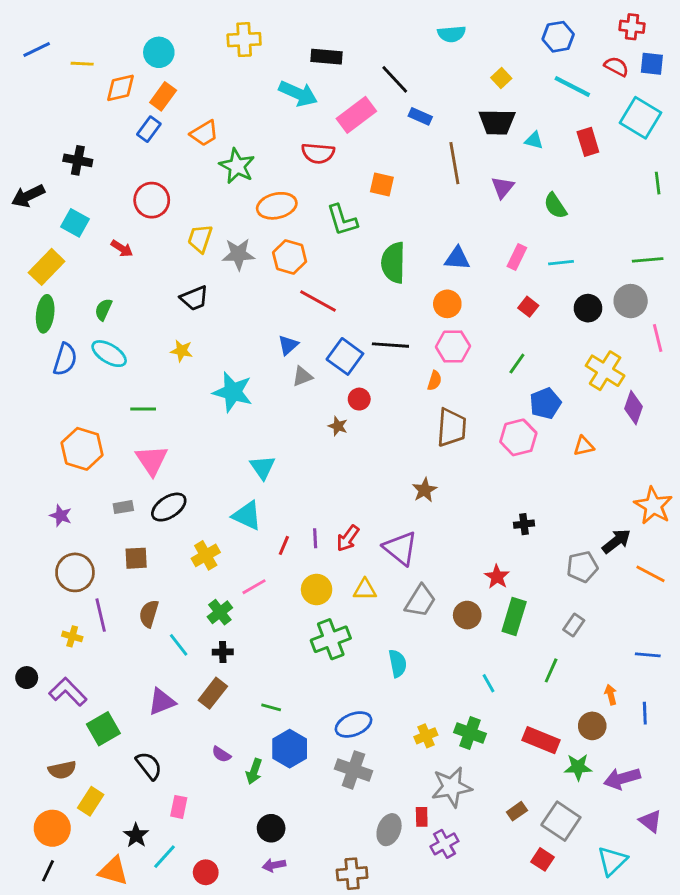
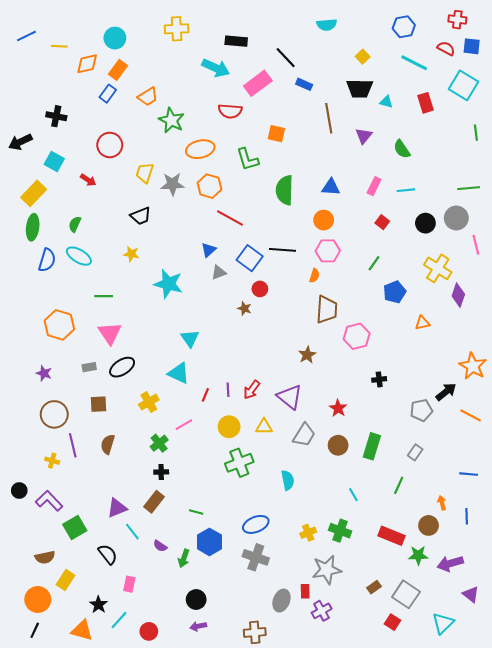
pink hexagon: (518, 437) -> (357, 336), moved
red star: (497, 577) -> (338, 408), moved
cyan line: (179, 645) -> (132, 532), moved

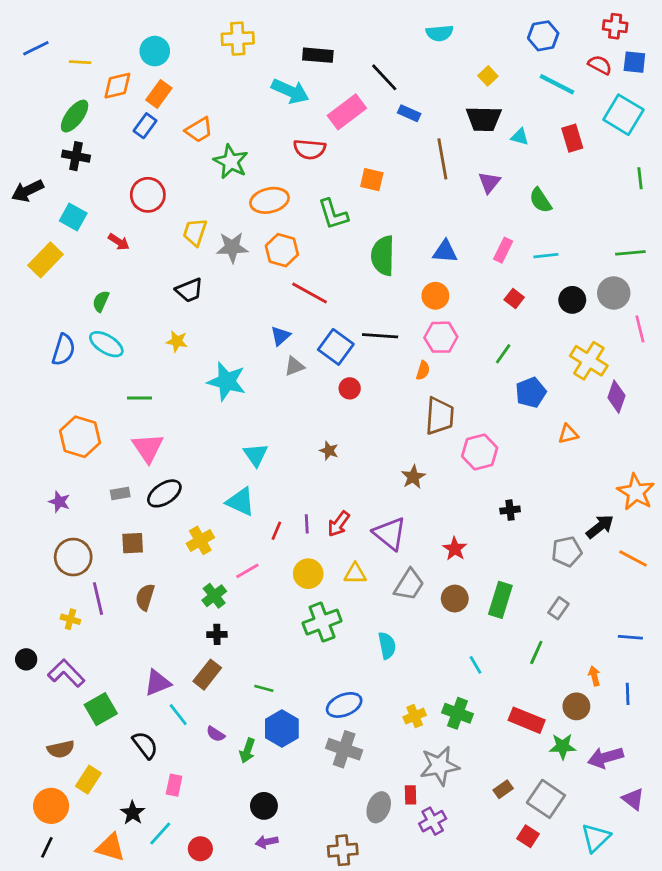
green ellipse: (33, 227) -> (75, 116), moved, turned 30
brown star: (244, 308) -> (329, 451), moved

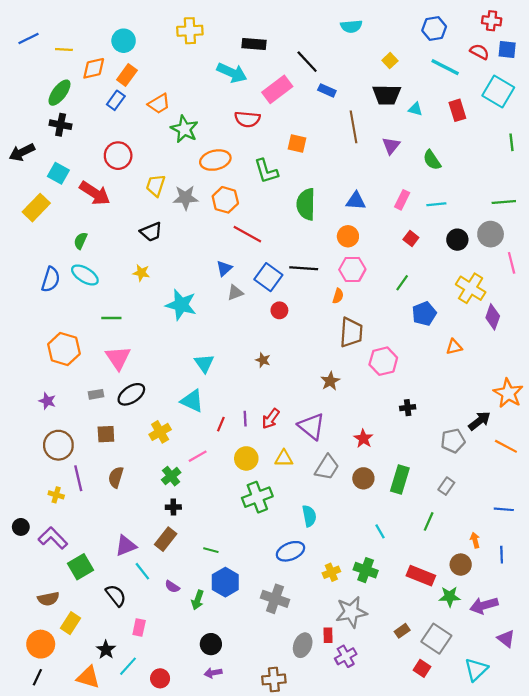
red arrow: (119, 242) -> (95, 193), size x1.8
blue ellipse: (344, 705) -> (290, 551), moved

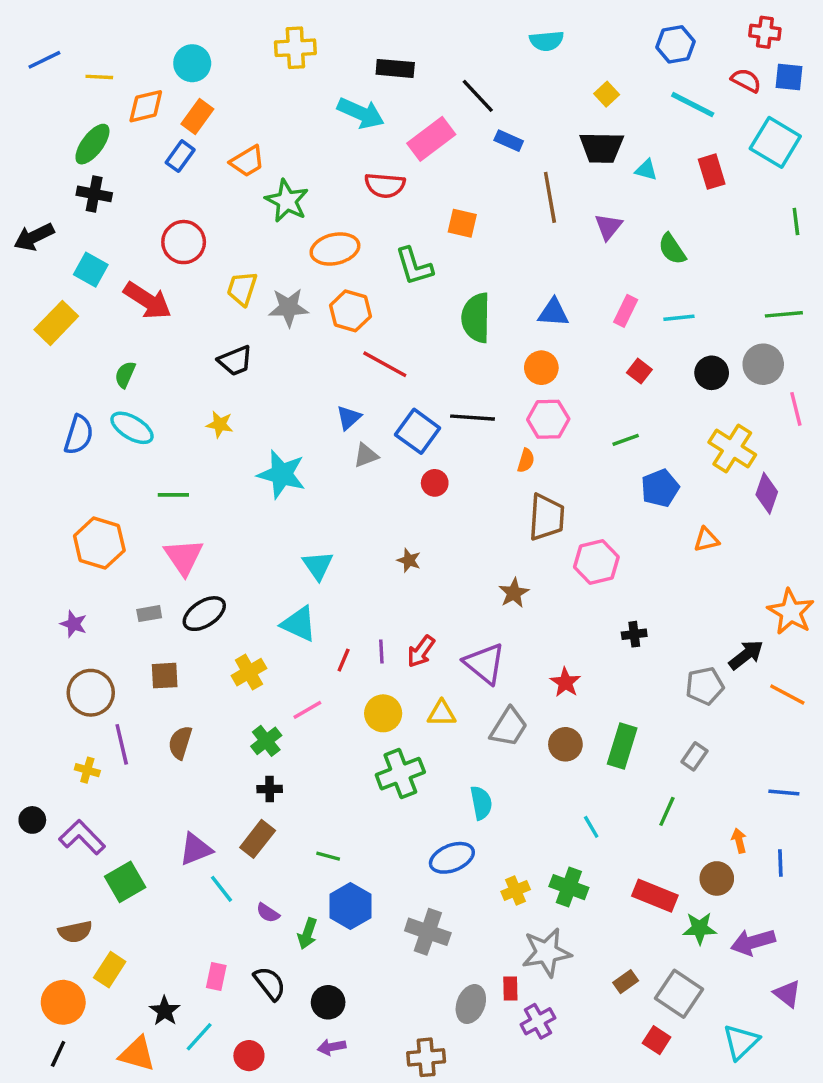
green line: (402, 283) -> (626, 440), turned 35
black semicircle: (116, 595) -> (270, 983), moved

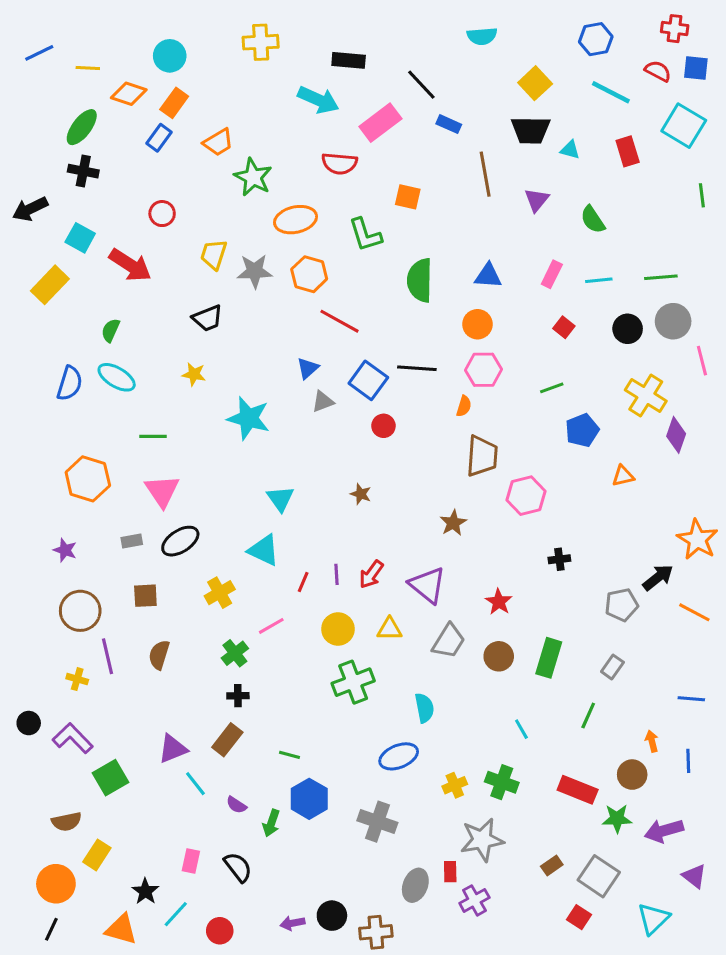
yellow square: (607, 94) -> (535, 83), size x1.5
orange diamond: (146, 106) -> (129, 94), turned 32
red circle: (184, 242) -> (162, 214), size x0.7
green line: (784, 314) -> (661, 277), moved
black circle: (328, 1002) -> (332, 916), moved

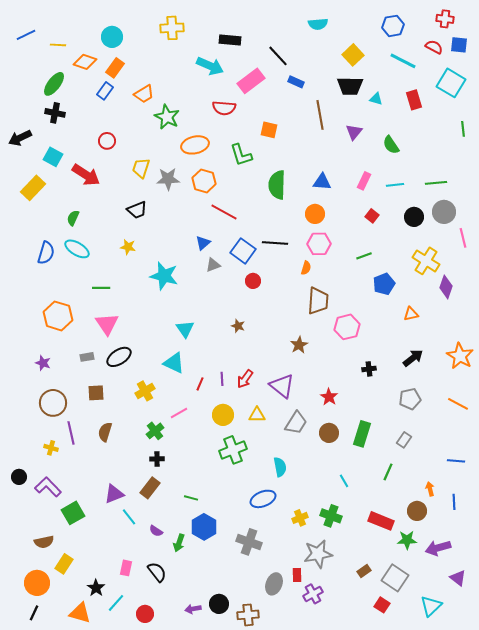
black arrow: (658, 577) -> (413, 358), moved

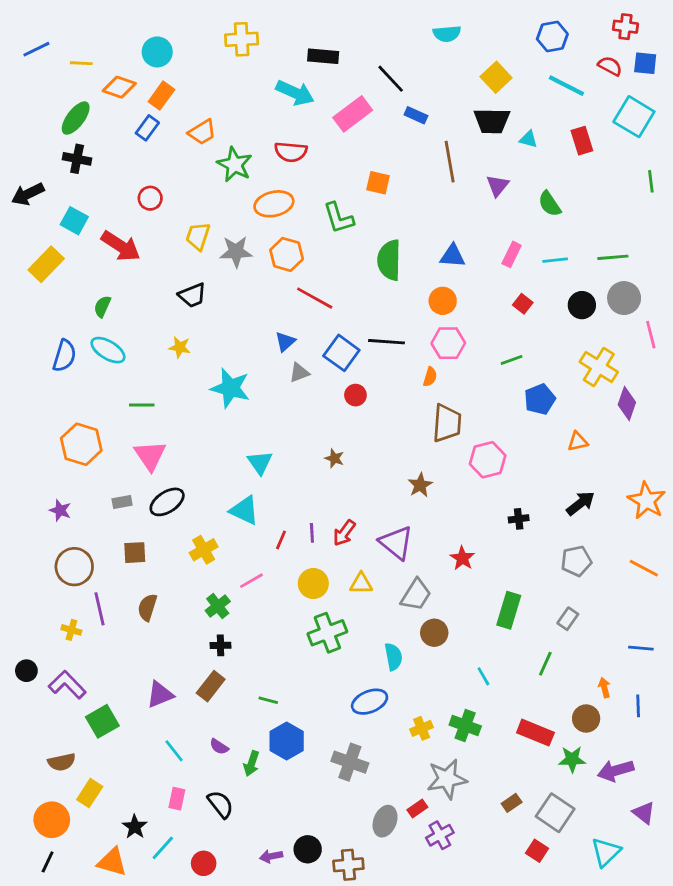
red semicircle: (224, 108) -> (291, 152), moved
brown circle: (329, 433) -> (434, 633), moved
cyan line: (129, 517) -> (174, 751), moved
red rectangle: (297, 575) -> (417, 808), turned 56

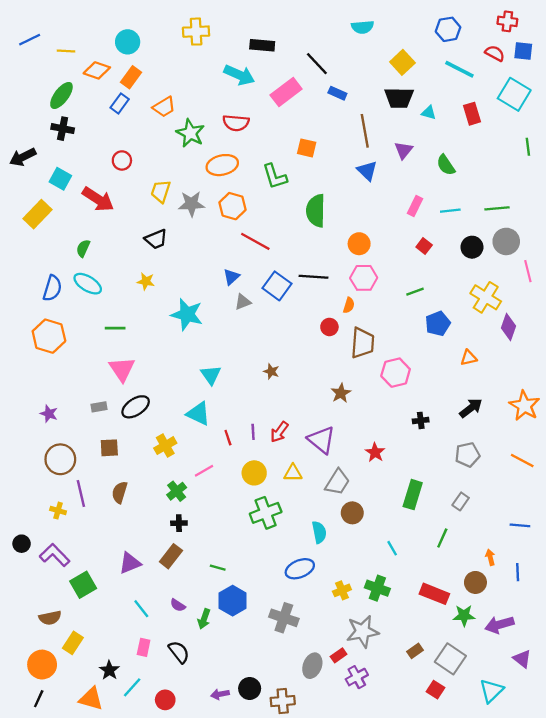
blue triangle: (453, 256) -> (367, 171), moved, turned 40
red circle: (355, 395) -> (329, 327), moved
orange hexagon: (81, 444) -> (49, 336), moved
red line: (281, 540) -> (228, 438), turned -42

